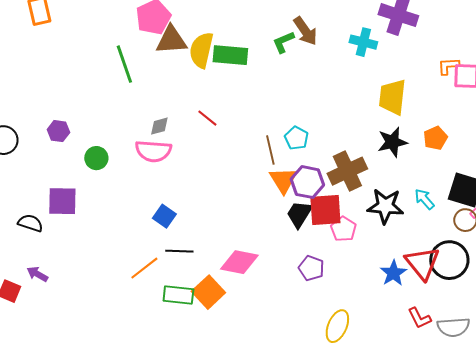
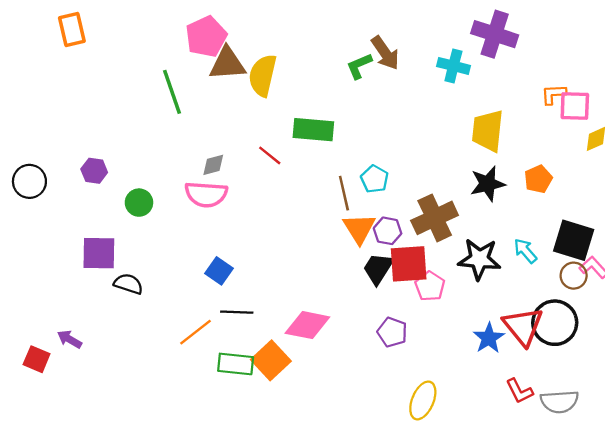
green rectangle: (230, 55) -> (313, 130), moved
purple hexagon: (307, 182) -> (388, 231), size x0.7
black semicircle: (30, 223) -> (128, 284), moved

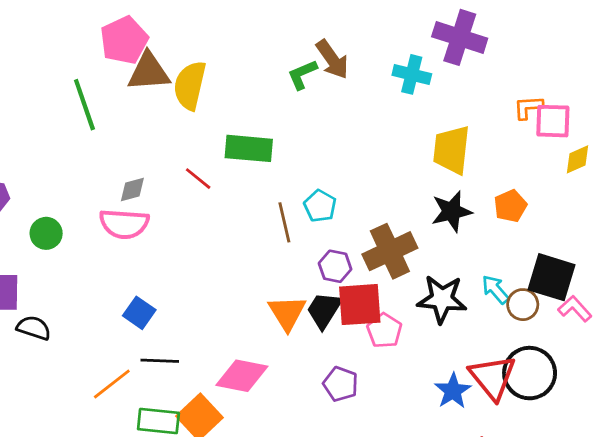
orange triangle: (359, 228) -> (287, 313), moved
brown circle: (574, 276) -> (523, 305), moved

